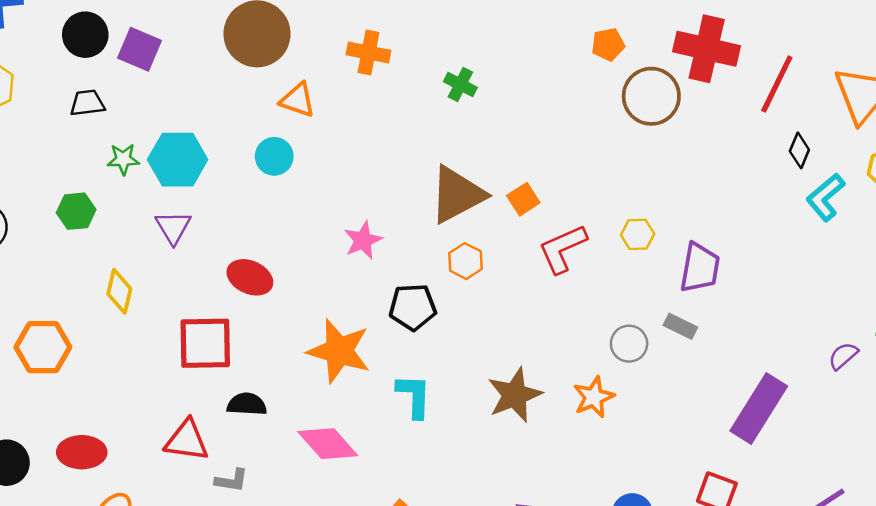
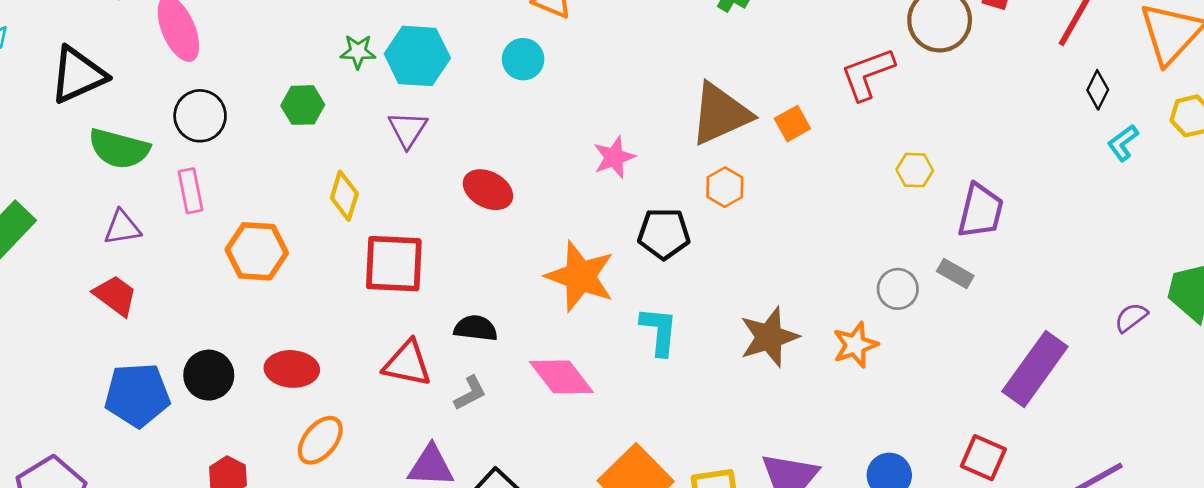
cyan L-shape: (825, 197) -> (1123, 143), size x0.7
red L-shape: (563, 249) -> (867, 74), moved
red square: (205, 343) -> (394, 264), moved
gray L-shape: (231, 480) -> (470, 393), moved, turned -40

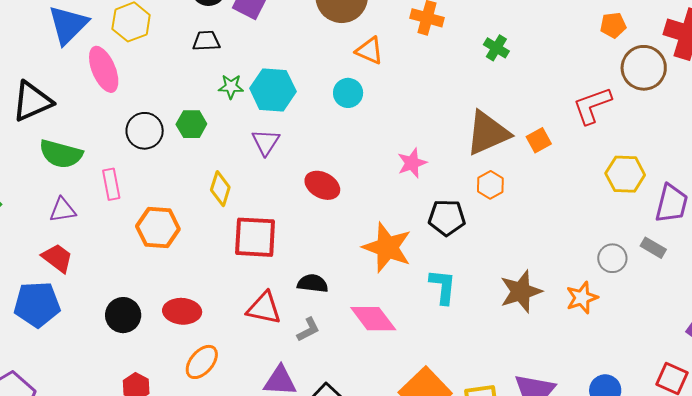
black circle: (200, 116) -> (145, 131), moved
yellow hexagon: (915, 170) -> (625, 174), size x1.5
blue pentagon: (137, 395) -> (37, 304), moved

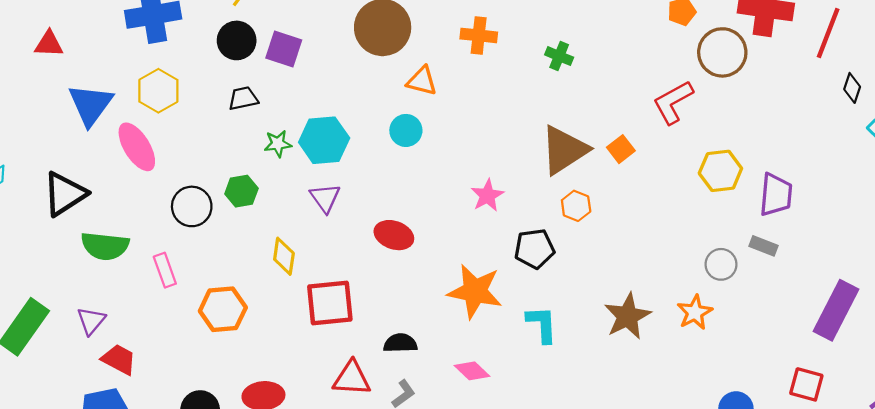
purple triangle: (63, 210) -> (91, 321), moved, turned -32
pink diamond: (373, 319) -> (472, 371), size x0.7

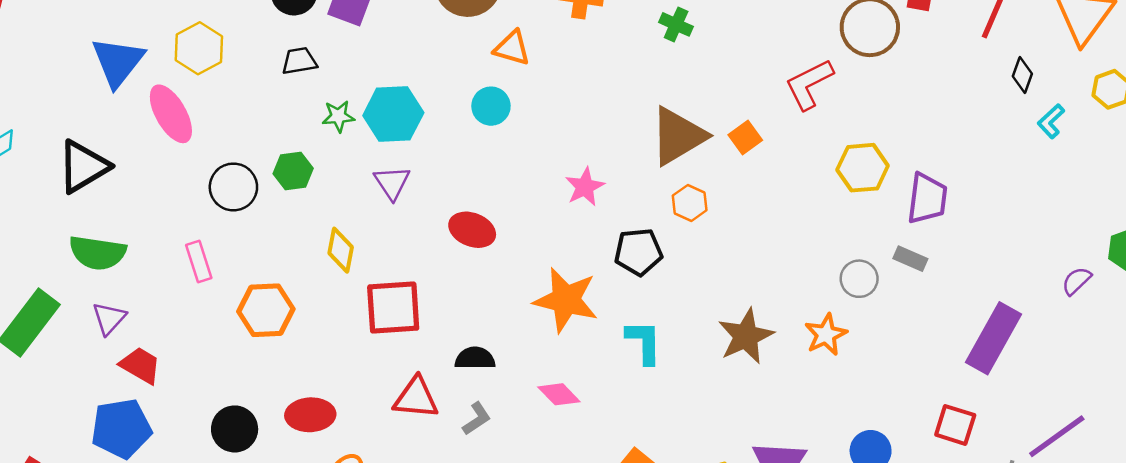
green semicircle: (105, 246) -> (98, 253), moved

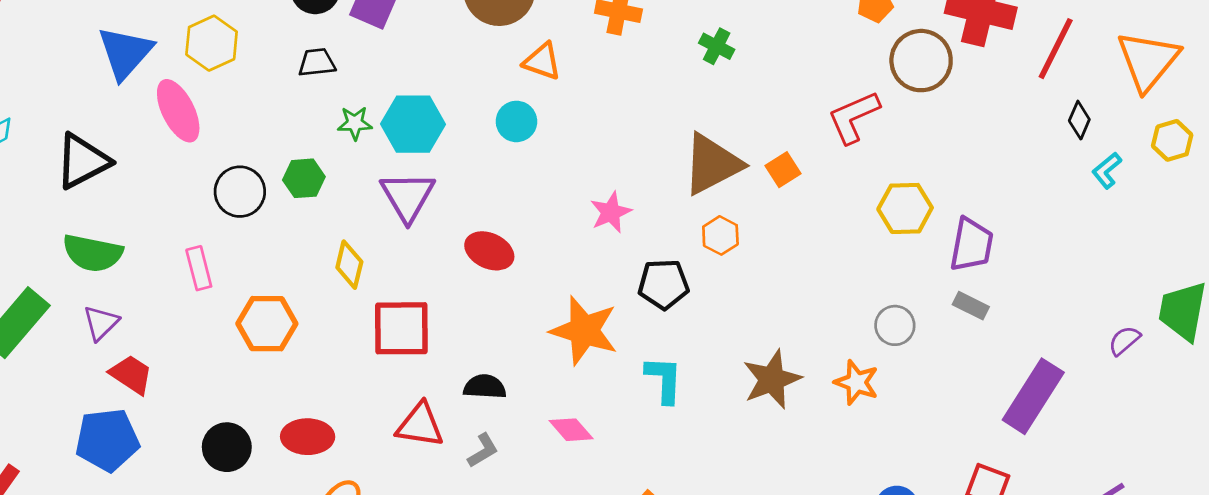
purple triangle: (392, 183) -> (408, 196), size x1.4
gray rectangle: (910, 259) -> (971, 306), moved
orange star: (826, 335) -> (857, 382), turned -30

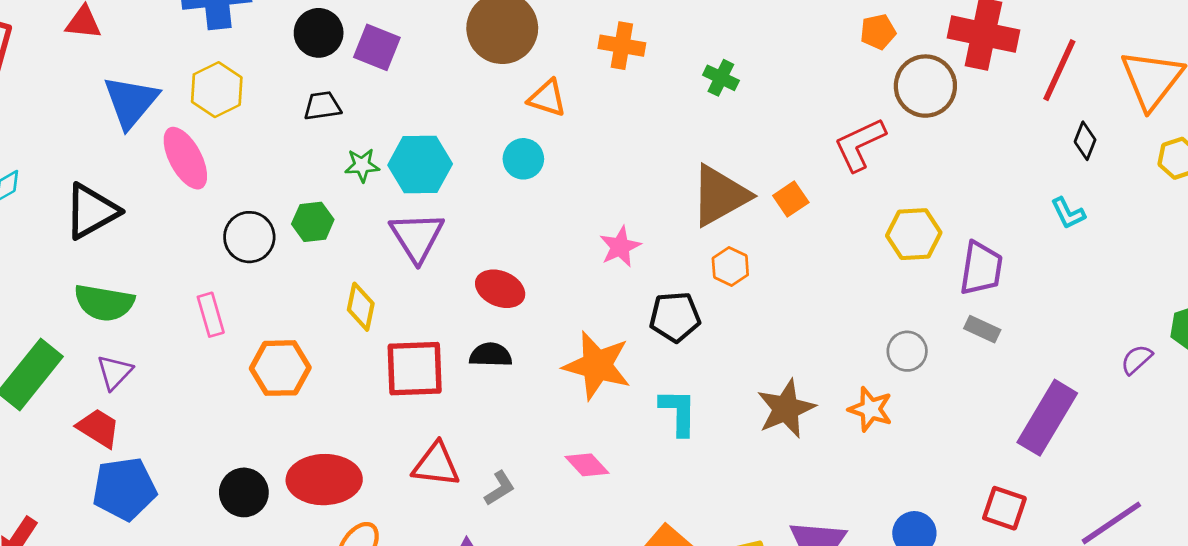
cyan L-shape: (1107, 170) -> (1068, 213), moved, turned -75
red trapezoid: (131, 374) -> (98, 428), moved
black semicircle: (485, 387) -> (491, 355), moved
red ellipse: (308, 437) -> (324, 480), size x1.4

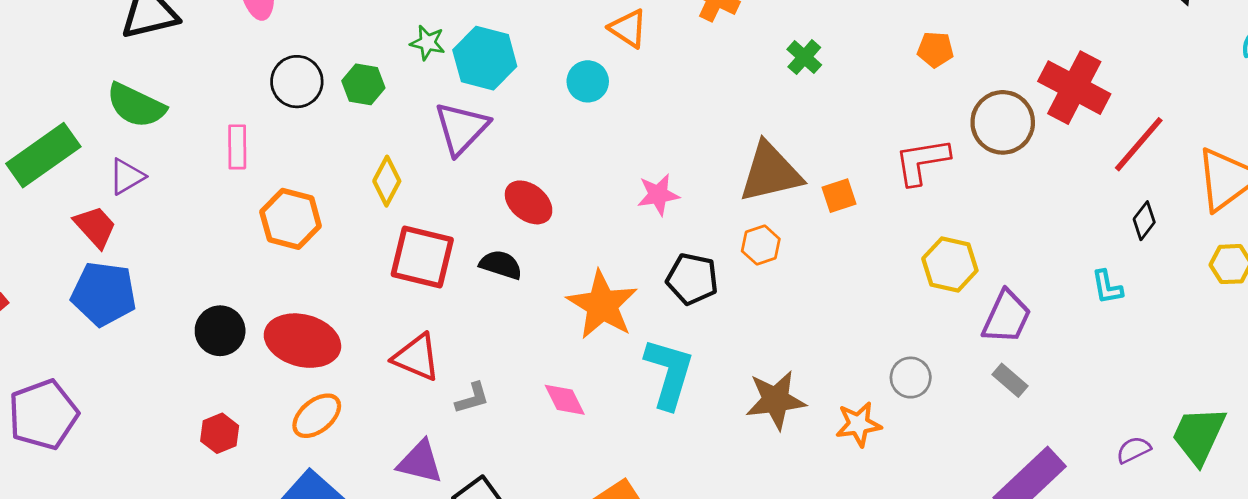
orange pentagon: (878, 32) -> (935, 50), moved
gray rectangle: (982, 329) -> (1010, 380), moved
orange star: (870, 409) -> (858, 424), turned 30
cyan L-shape: (678, 412) -> (669, 373), size x1.4

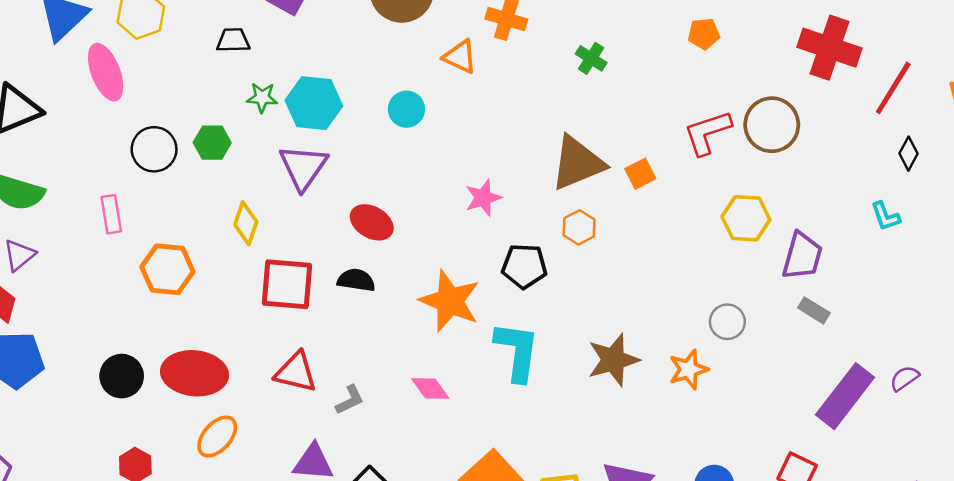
orange triangle: (628, 28) -> (460, 57), moved
brown circle: (1003, 122) -> (772, 125), moved
purple semicircle: (1134, 450) -> (904, 378), moved

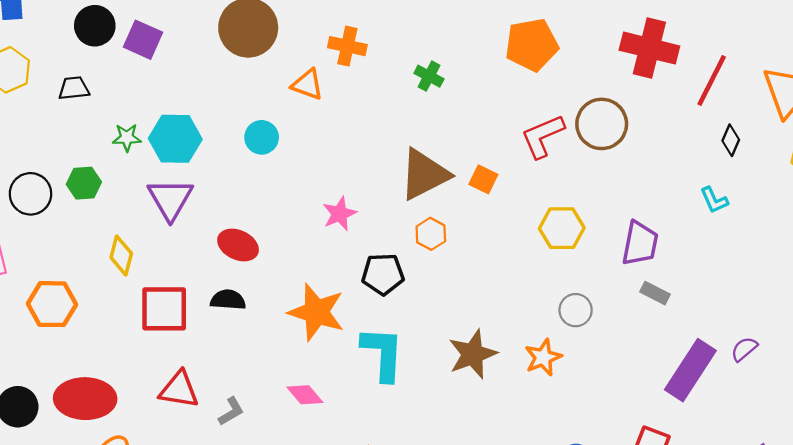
orange pentagon: (704, 34) -> (532, 45), size x1.8
black trapezoid: (233, 40) -> (74, 88), moved
orange square: (640, 174) -> (483, 179), turned -32
yellow hexagon: (746, 218) -> (562, 228), moved

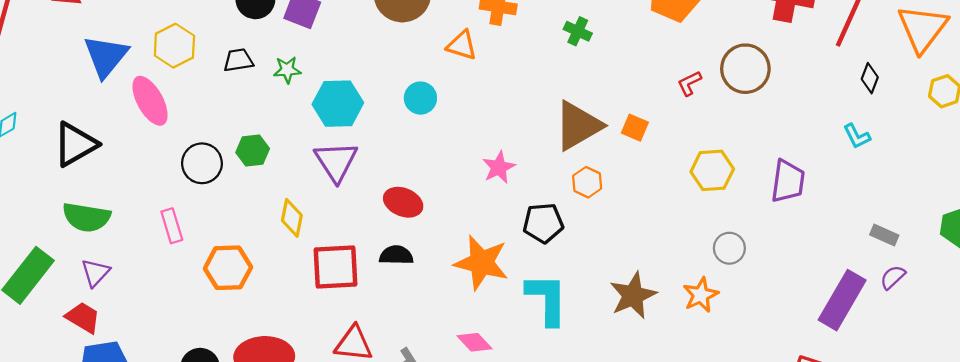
red L-shape: (543, 136) -> (689, 83), size x0.6
green star: (127, 138) -> (287, 70), moved
gray rectangle: (655, 293) -> (884, 235), moved

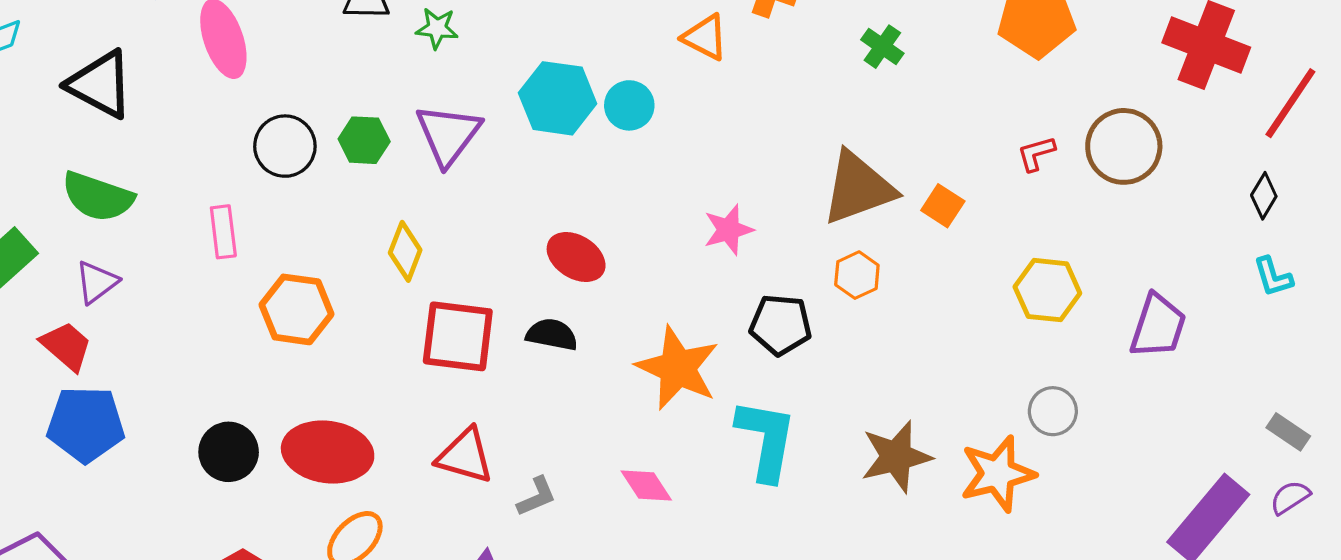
black diamond: (870, 78) -> (1264, 196), moved
cyan hexagon: (338, 104) -> (558, 98), moved
black triangle: (75, 144) -> (100, 84), turned 48
purple triangle: (336, 162) -> (448, 135), moved
orange star: (701, 295) -> (998, 474), size x1.4

